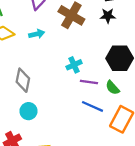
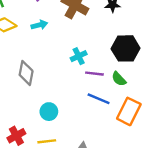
cyan circle: (28, 111) -> (49, 112), moved

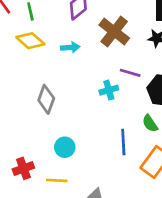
purple line: (94, 74) -> (130, 73), moved
blue line: (99, 99) -> (123, 142), turned 55

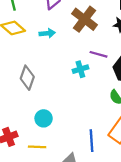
blue line: (123, 142) -> (91, 141), moved

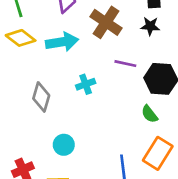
cyan arrow: (47, 33) -> (62, 42), size x1.6
cyan cross: (80, 69) -> (86, 84), moved

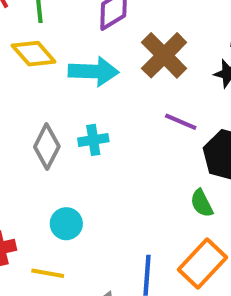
cyan cross: (86, 84) -> (93, 140), moved

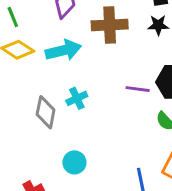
brown cross: (164, 55) -> (110, 25), turned -32
purple line: (181, 122) -> (138, 89), moved

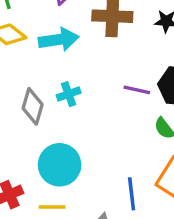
cyan circle: (74, 162) -> (60, 165), size x1.6

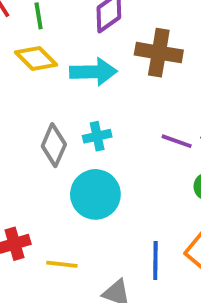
cyan circle: (60, 165) -> (95, 194), moved

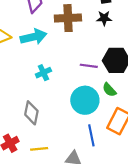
gray diamond: (54, 145) -> (31, 113), moved
cyan circle: (95, 194) -> (85, 100), moved

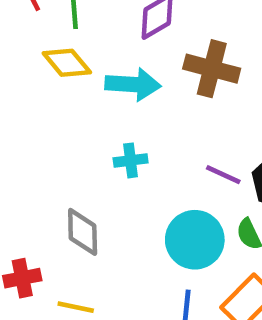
gray diamond: (31, 113) -> (83, 232), turned -30

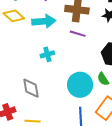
purple line: (223, 175) -> (78, 34), moved

